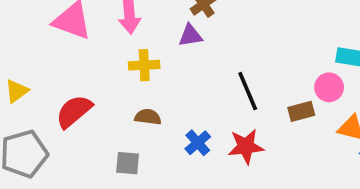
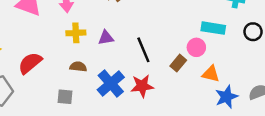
purple triangle: (190, 36) -> (106, 38), moved
brown rectangle: (301, 111) -> (178, 63), turned -35
blue cross: (198, 143) -> (111, 84), size x1.6

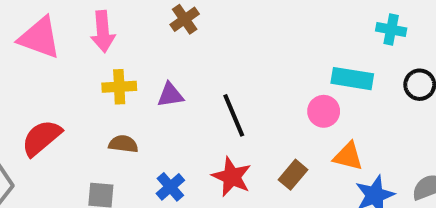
brown rectangle: (178, 63) -> (293, 175), moved
blue cross: (111, 84) -> (170, 187), moved, size x0.6
red star: (142, 86) -> (232, 177), turned 30

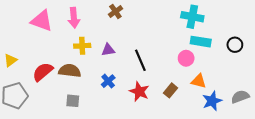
cyan cross: (391, 29) -> (192, 17), moved, size x1.5
brown semicircle: (123, 144) -> (70, 71), moved, size x1.5
blue cross: (170, 187) -> (108, 81), moved

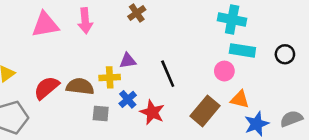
pink triangle: (42, 21) -> (45, 25), turned -30
yellow cross: (82, 46) -> (110, 77), moved
brown rectangle: (170, 90) -> (205, 111), size x1.6
red star: (139, 91) -> (152, 112), moved
gray square: (73, 101) -> (101, 114), moved

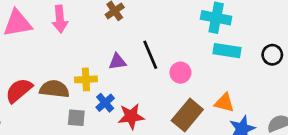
purple triangle: (128, 61) -> (117, 62), moved
pink circle: (224, 71) -> (180, 73), moved
black line: (168, 74) -> (150, 55), moved
red star: (152, 112) -> (131, 116), turned -30

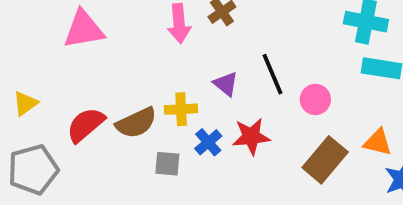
pink arrow: (60, 19) -> (179, 24), moved
purple triangle: (117, 62) -> (226, 84), turned 48
brown semicircle: (54, 89) -> (136, 123), turned 148
red star: (131, 116) -> (251, 136), moved

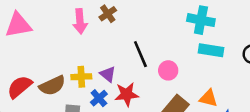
purple triangle: (226, 84) -> (108, 74), moved

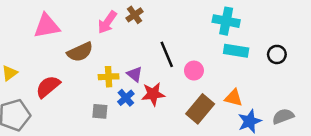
pink arrow: (80, 21) -> (107, 22), turned 40
brown semicircle: (52, 86) -> (80, 52), moved

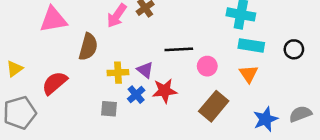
brown semicircle: (80, 52) -> (88, 47), turned -50
black line: (167, 54) -> (179, 49), turned -70
orange triangle: (234, 98) -> (249, 74), moved, turned 42

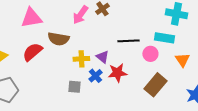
cyan rectangle: (251, 45) -> (164, 38), moved
brown semicircle: (88, 47) -> (58, 39), turned 85
red semicircle: (55, 83) -> (32, 52), moved

